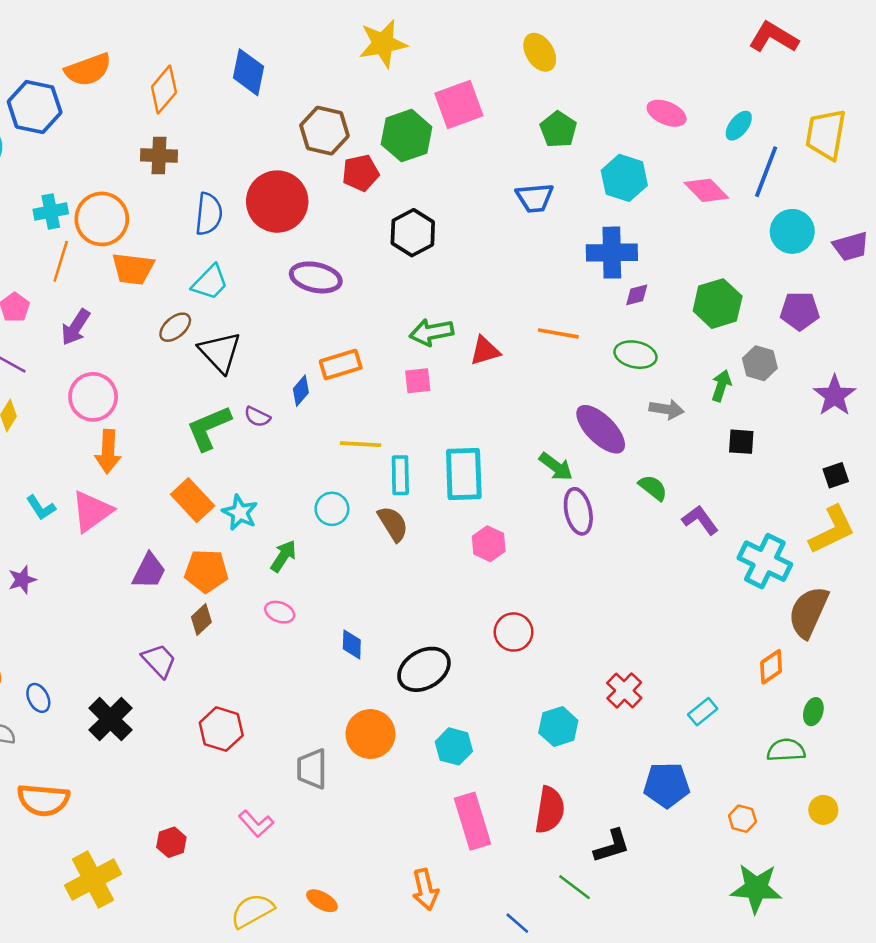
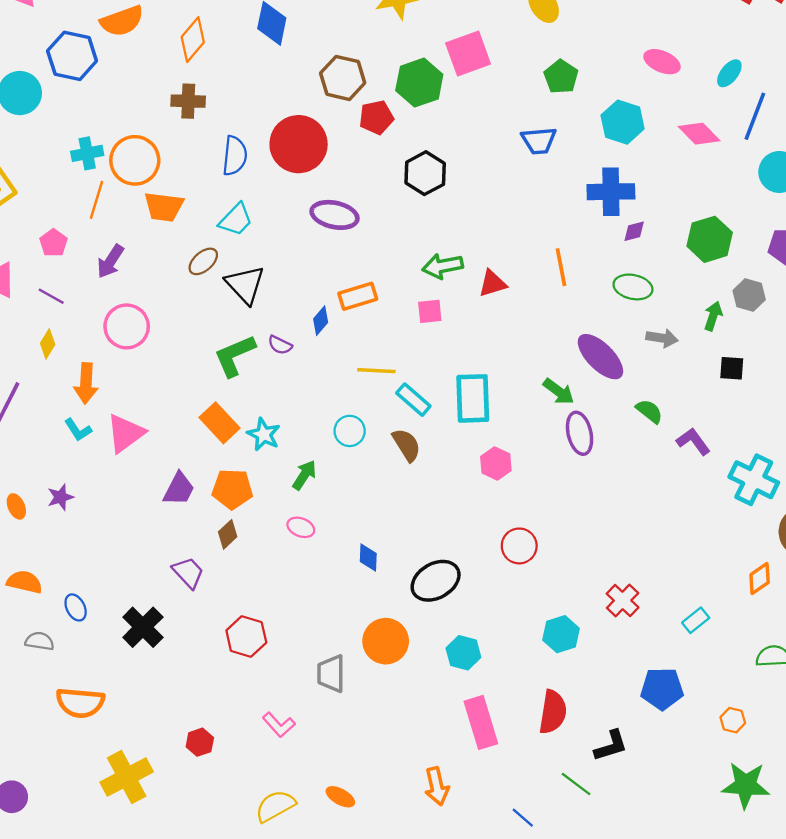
orange line: (558, 333) -> (561, 267), turned 69
orange arrow: (108, 452) -> (86, 383), moved
cyan rectangle: (400, 475) -> (413, 400), turned -48

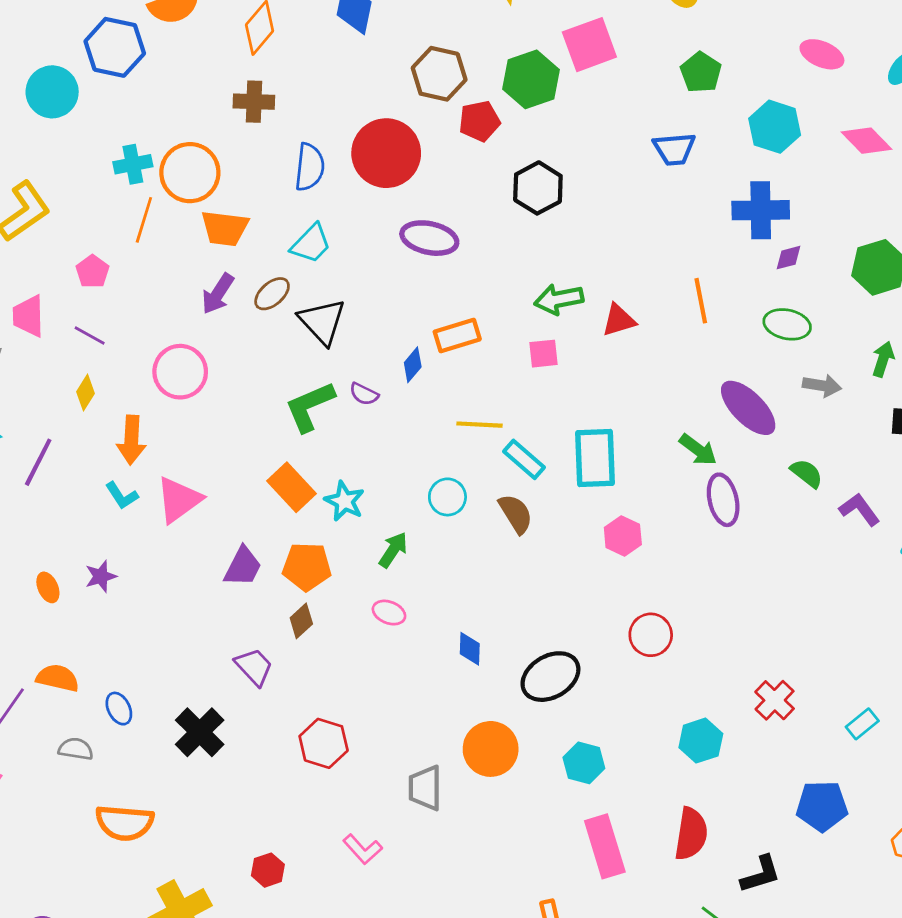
purple arrow: (110, 261) -> (218, 294), moved

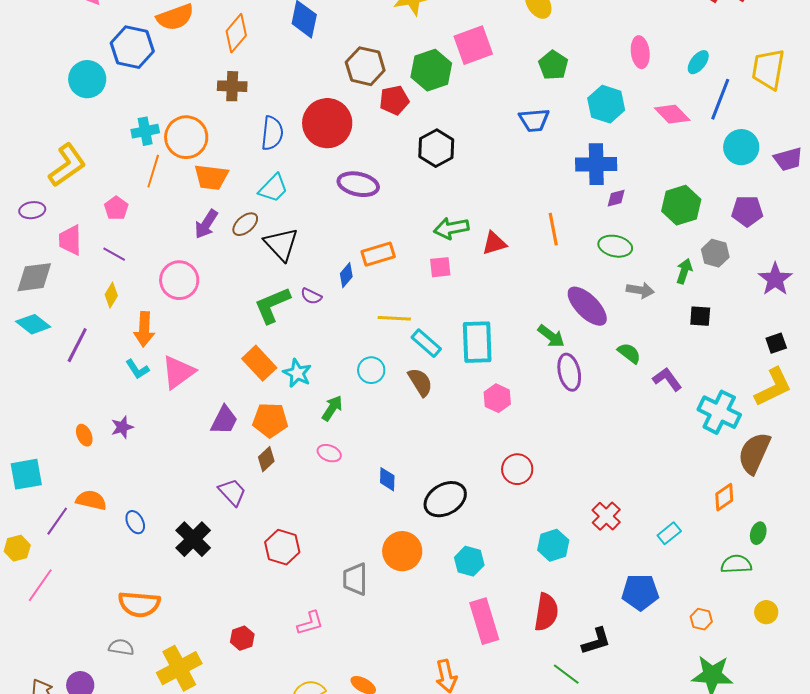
pink ellipse: (822, 54) -> (640, 52), turned 60
gray semicircle: (76, 749) -> (121, 647), moved
pink L-shape: (363, 849) -> (310, 623), turned -64

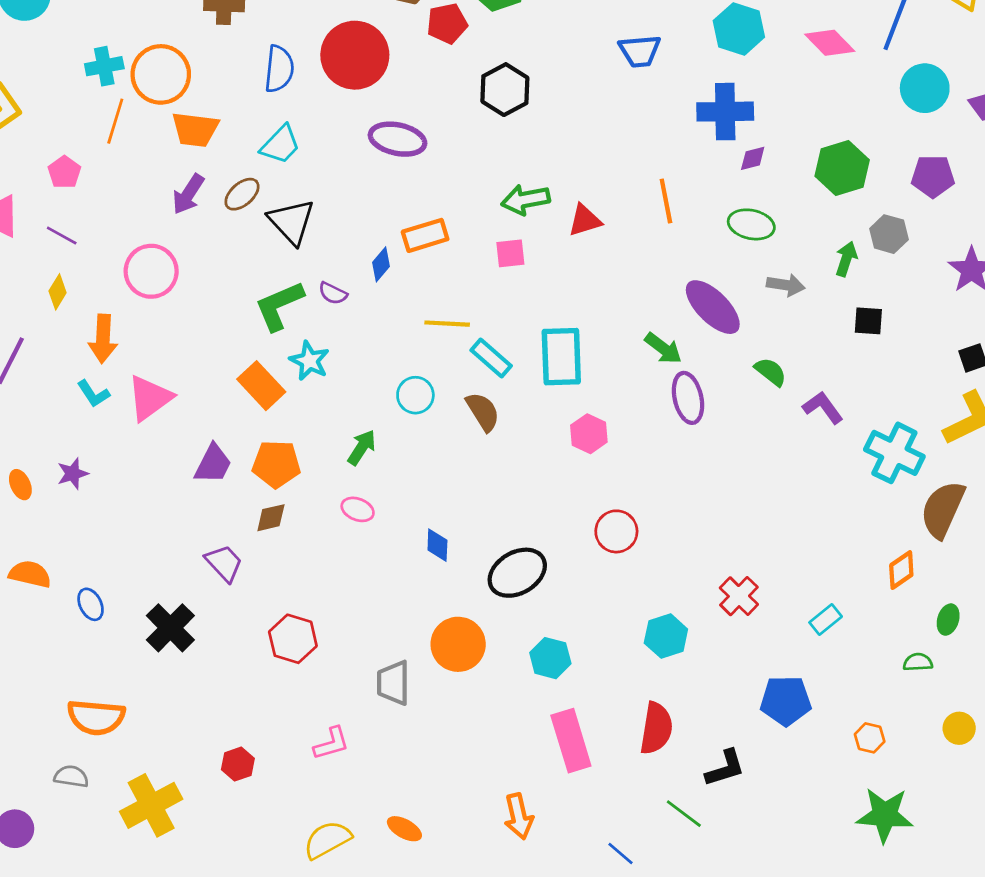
cyan star: (297, 373) -> (309, 361), moved
brown diamond: (266, 459) -> (271, 518), turned 30
green semicircle: (736, 564) -> (918, 662), size x0.7

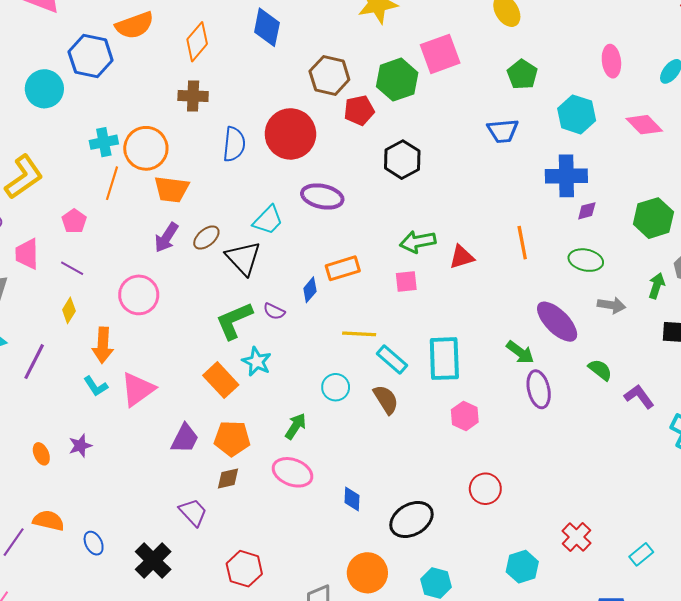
cyan trapezoid: (281, 145) -> (268, 220), moved
pink ellipse: (358, 509) -> (293, 472), size x1.6

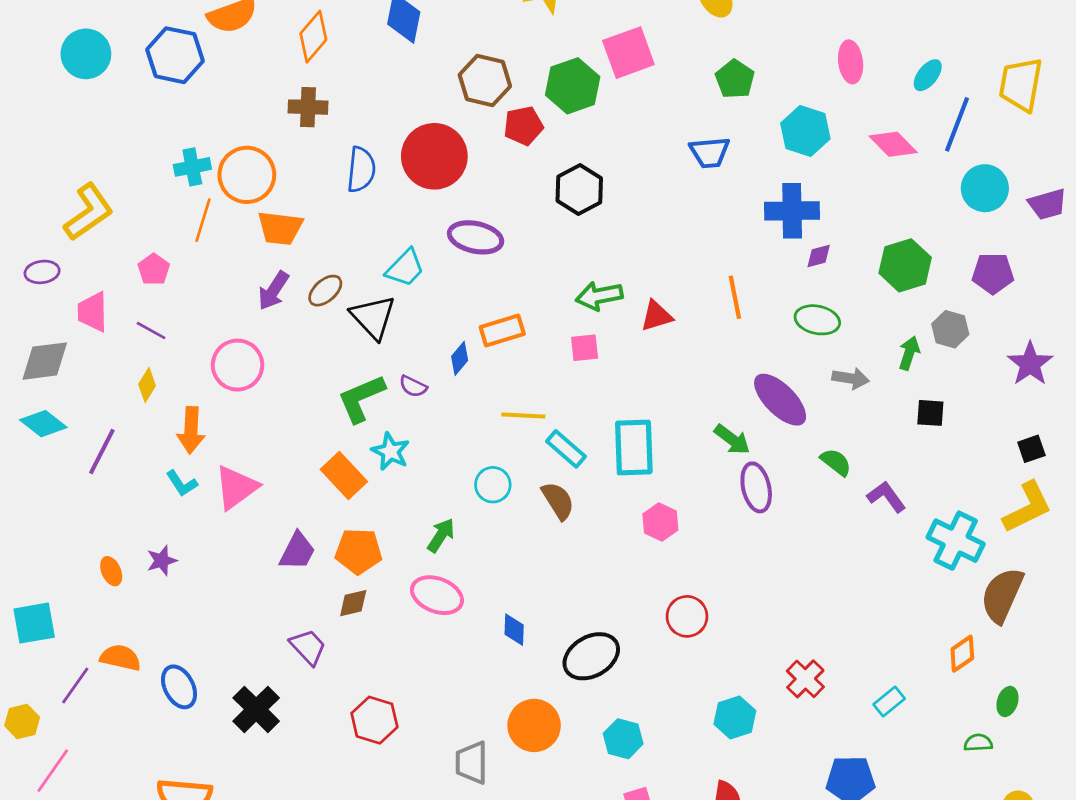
cyan circle: (44, 89) -> (86, 54), moved
blue ellipse: (94, 543) -> (179, 687), size x1.4

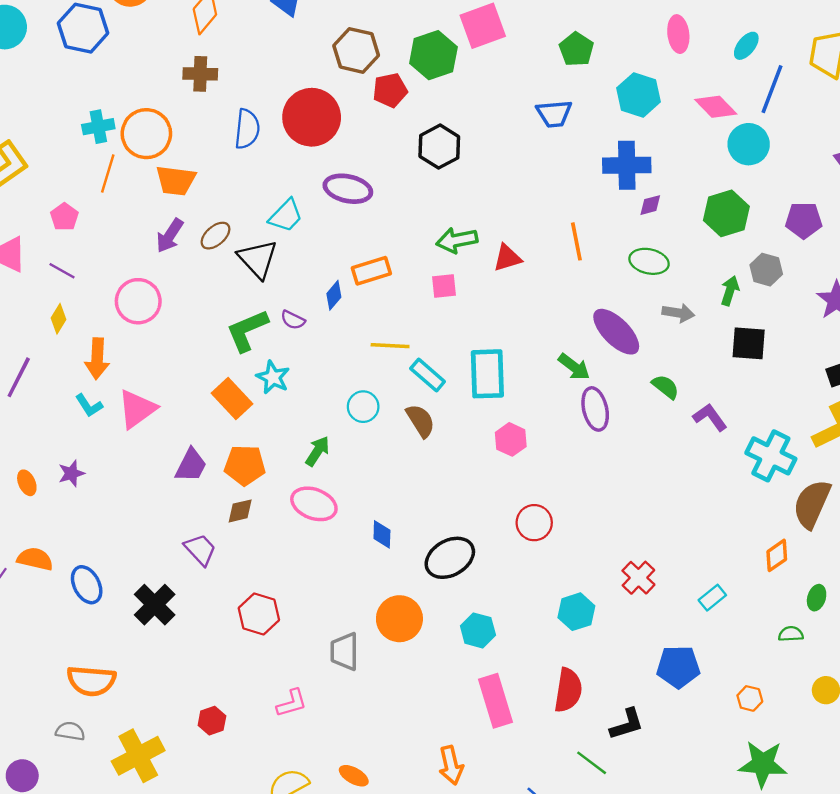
cyan circle: (985, 188) -> (749, 144), moved
black square: (930, 413) -> (749, 343), size x1.4

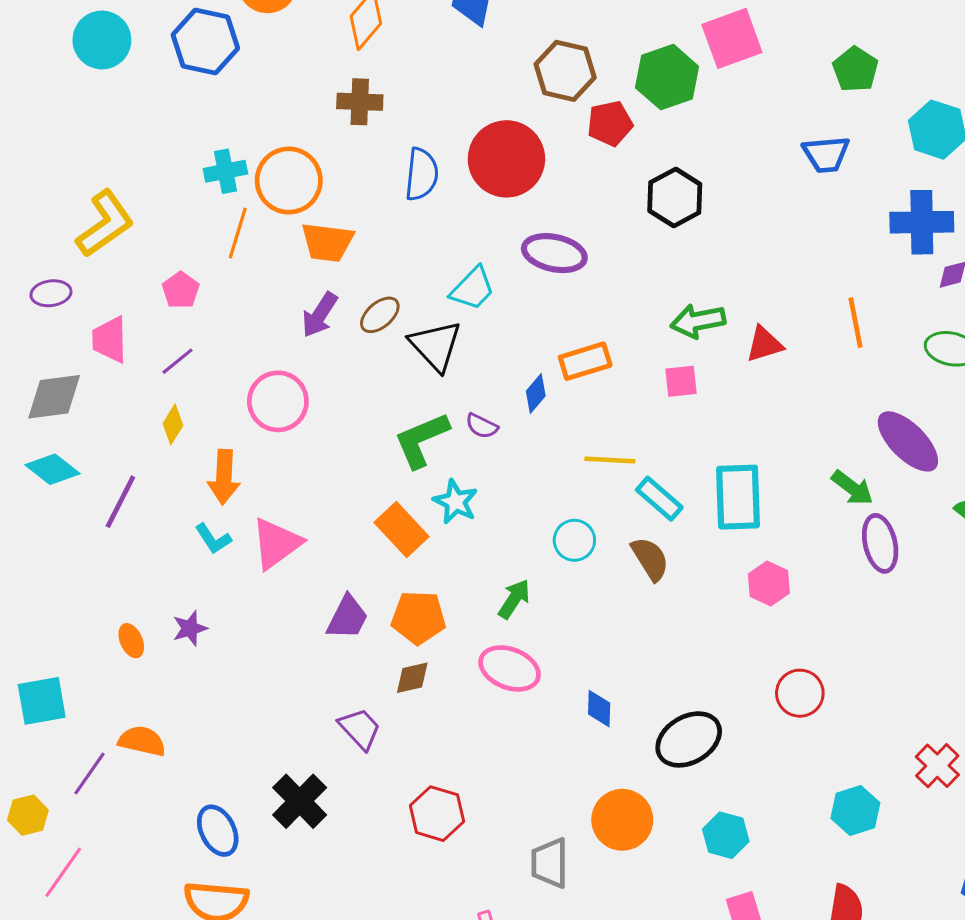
purple line: (62, 271) -> (178, 361), turned -68
blue ellipse: (87, 585) -> (218, 831), moved

